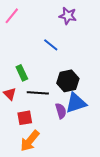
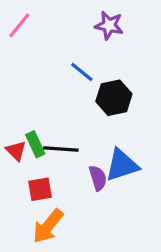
green rectangle: (22, 73) -> (35, 144), moved
black hexagon: (68, 81) -> (114, 98), moved

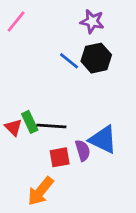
black hexagon: (114, 98) -> (96, 58), moved
blue triangle: (122, 165) -> (103, 140), turned 44
red square: (40, 189) -> (60, 157), moved

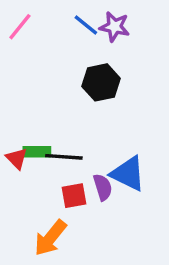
black hexagon: (96, 58) -> (101, 82), moved
blue line: (69, 61) -> (86, 25), moved
green rectangle: (30, 122) -> (37, 152), turned -65

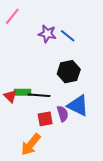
blue line: (86, 25) -> (68, 36), moved
purple star: (115, 27) -> (47, 34), moved
black hexagon: (101, 82) -> (69, 72), moved

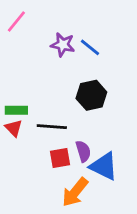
green rectangle: (23, 92) -> (16, 110), moved
blue triangle: (78, 106) -> (104, 166), moved
orange arrow: (31, 144) -> (75, 192), moved

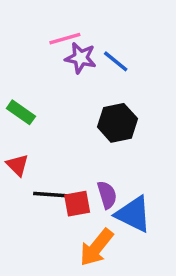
pink line: (16, 21) -> (65, 39), moved, turned 35
green rectangle: (16, 110) -> (21, 112), moved, turned 35
black line: (52, 127) -> (53, 195), moved

